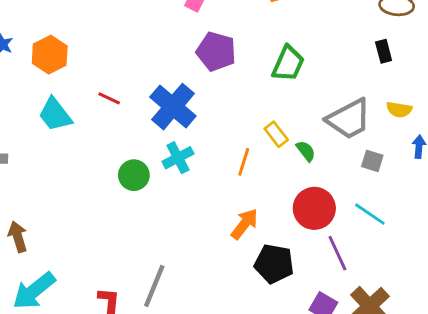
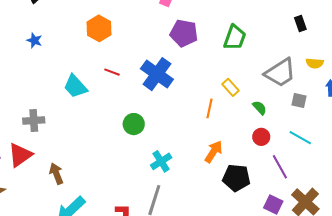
orange hexagon: (50, 55) -> (99, 28), moved
green semicircle: (306, 151) -> (260, 108), moved
cyan cross: (178, 158) -> (161, 161), moved
red circle: (314, 208) -> (261, 137), size x0.6

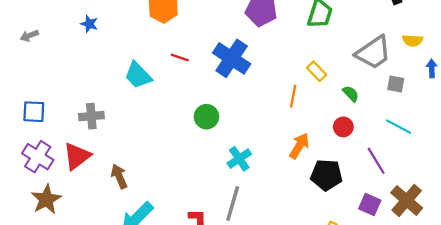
red circle: (261, 137) -> (343, 127), moved

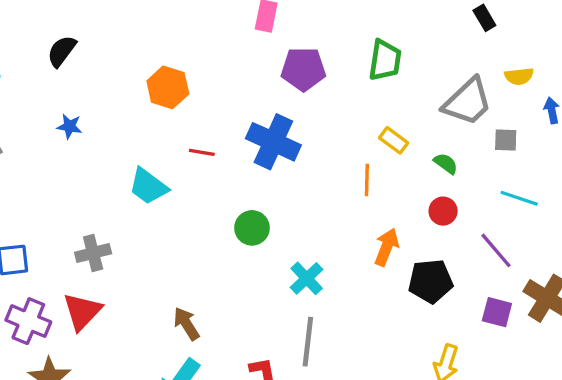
brown arrow: (119, 176) -> (186, 324), moved

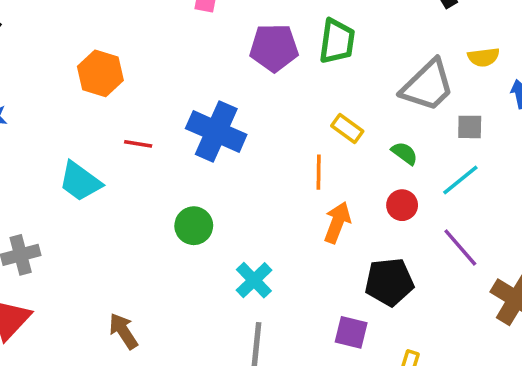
purple pentagon: (303, 69) -> (274, 48), moved
cyan line: (519, 198) -> (460, 180), moved, turned -57
orange arrow: (387, 247) -> (337, 223), moved
purple square: (497, 312) -> (351, 332), moved

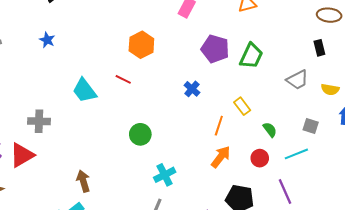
orange hexagon: (100, 73) -> (141, 45), moved
gray trapezoid: (428, 86) -> (297, 80), moved, size x0.7
blue cross: (216, 131) -> (192, 89), moved, size x0.5

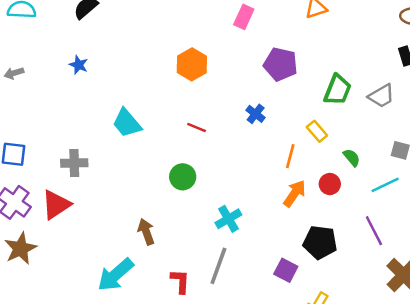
green trapezoid: (251, 56) -> (338, 90), moved
red line: (123, 79) -> (197, 128), moved
green circle: (140, 134) -> (183, 177), moved
red circle: (260, 158) -> (330, 184), moved
brown arrow: (83, 181) -> (146, 232), moved

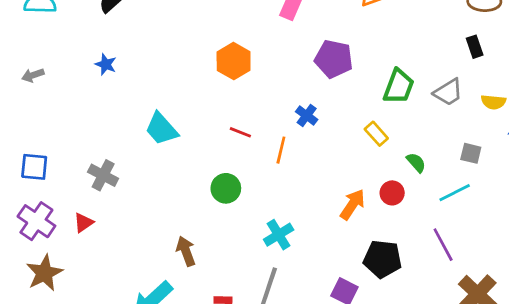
orange line: (290, 156) -> (281, 150), moved
gray cross: (74, 163) -> (103, 175), turned 30
red triangle: (56, 205) -> (84, 223), size x0.6

